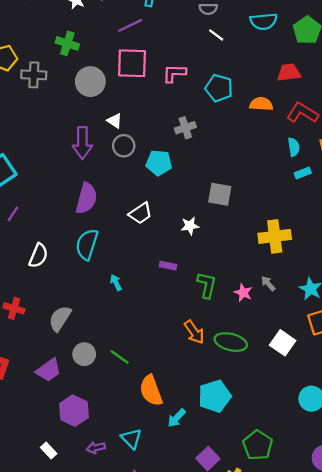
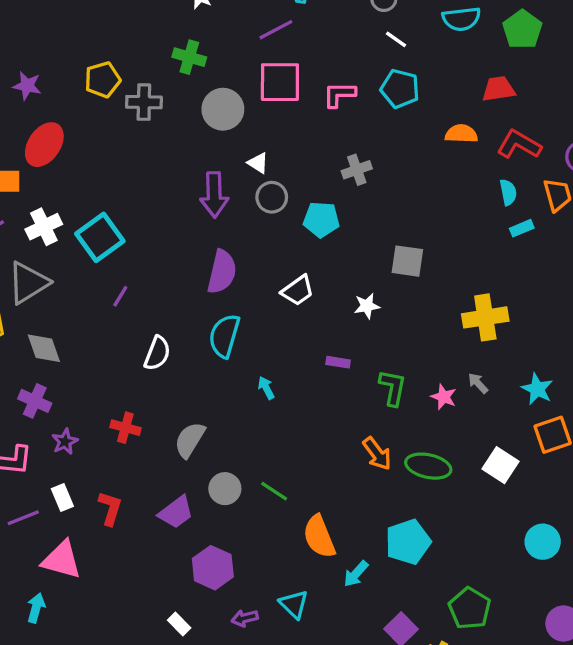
cyan pentagon: (219, 88) -> (400, 89), moved

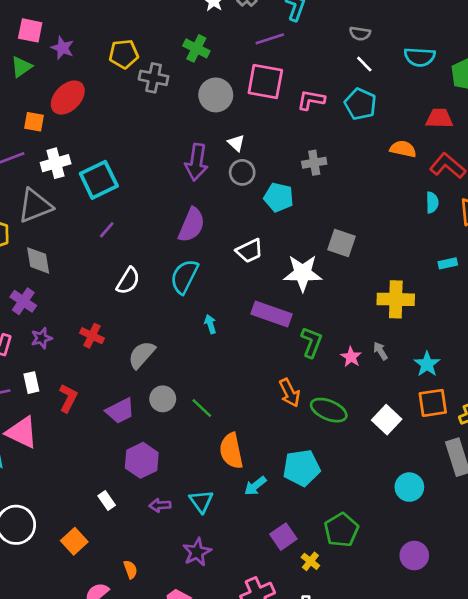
cyan rectangle: (522, 228) -> (448, 263), moved
white star: (367, 306) -> (303, 273), size x1.8
purple rectangle: (338, 362) -> (272, 314), size x2.0

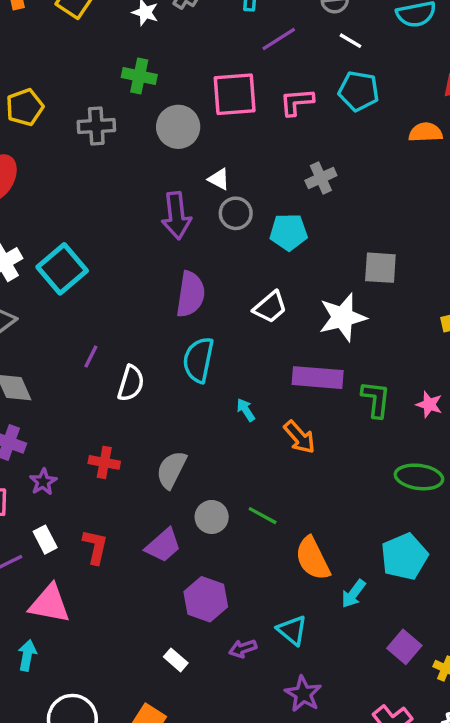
purple line: (270, 39) -> (279, 39), moved
yellow pentagon: (124, 54) -> (25, 107), moved
purple line: (107, 230) -> (91, 356), moved
orange arrow: (290, 393) -> (299, 437), moved

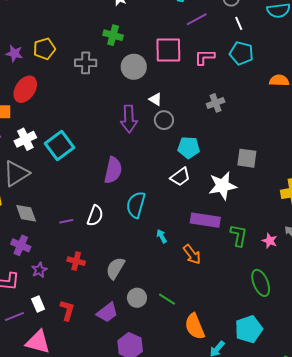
white line: (350, 41) -> (239, 23), turned 32
cyan pentagon: (289, 232) -> (189, 148), moved
purple semicircle: (191, 294) -> (113, 170), moved
purple line: (91, 356) -> (66, 221), moved, turned 48
green ellipse: (419, 477) -> (261, 283), turned 56

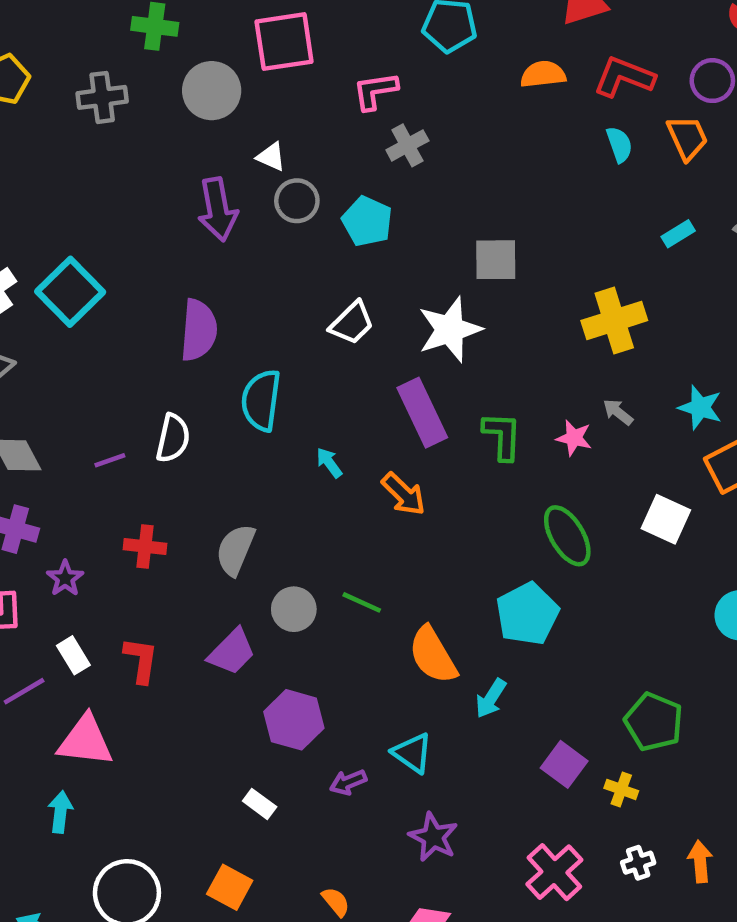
pink L-shape: (205, 57) -> (375, 91), moved
cyan pentagon: (189, 148) -> (367, 221), moved, turned 30
purple rectangle: (205, 220) -> (422, 413), turned 64
cyan pentagon: (249, 329) -> (527, 614), moved

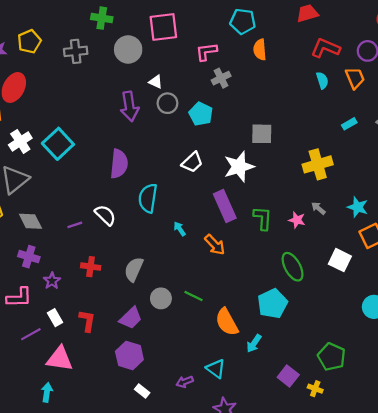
orange semicircle: (543, 74) -> (260, 50), moved, turned -90
white semicircle: (173, 438) -> (105, 215), turned -60
purple hexagon: (294, 720) -> (129, 355), moved

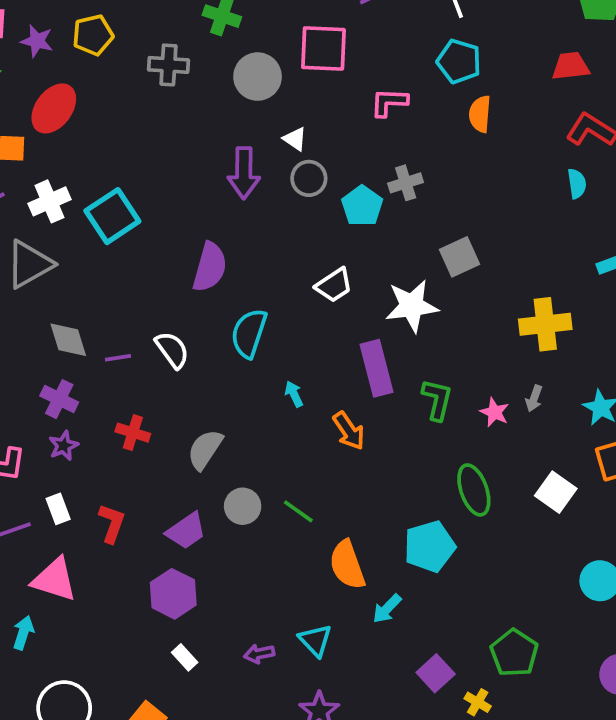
gray cross: (221, 78) -> (406, 183), moved
gray square: (262, 134) -> (459, 257), turned -35
gray arrow: (318, 208) -> (534, 398), turned -120
gray diamond: (30, 221) -> (68, 340), moved
purple cross: (29, 257) -> (59, 399), moved

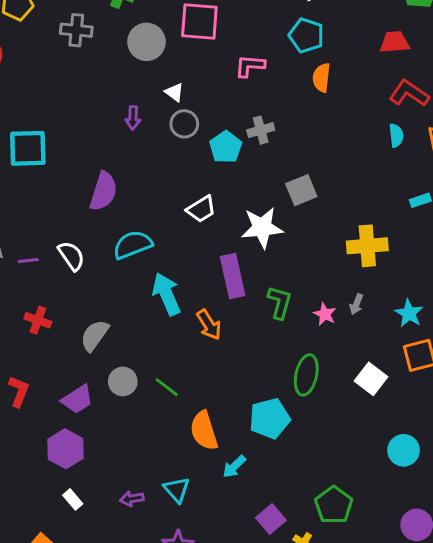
purple arrow: (244, 173) -> (133, 118), size x0.6
cyan square: (112, 216) -> (28, 148), turned 30
cyan semicircle: (249, 333) -> (133, 245), turned 48
cyan arrow: (294, 394) -> (166, 294), size x2.0
green ellipse: (474, 490) -> (306, 375), turned 30

